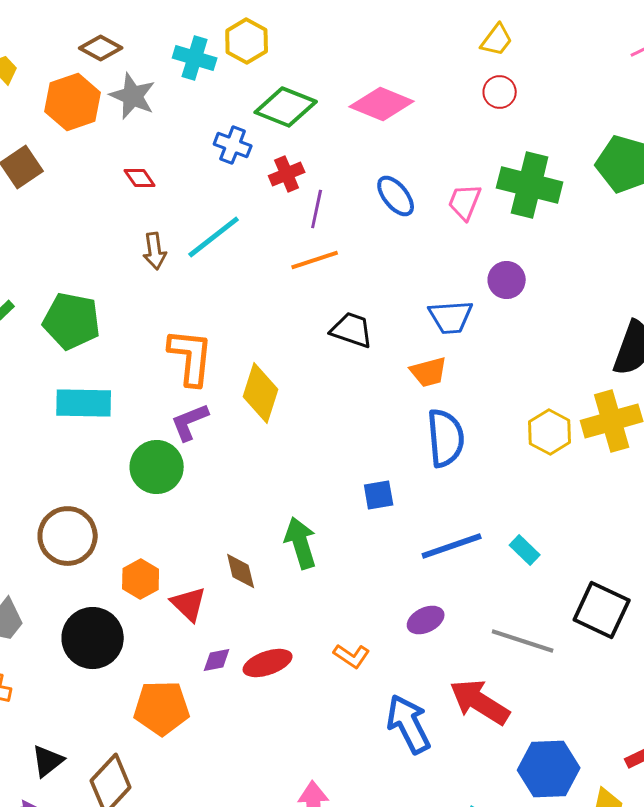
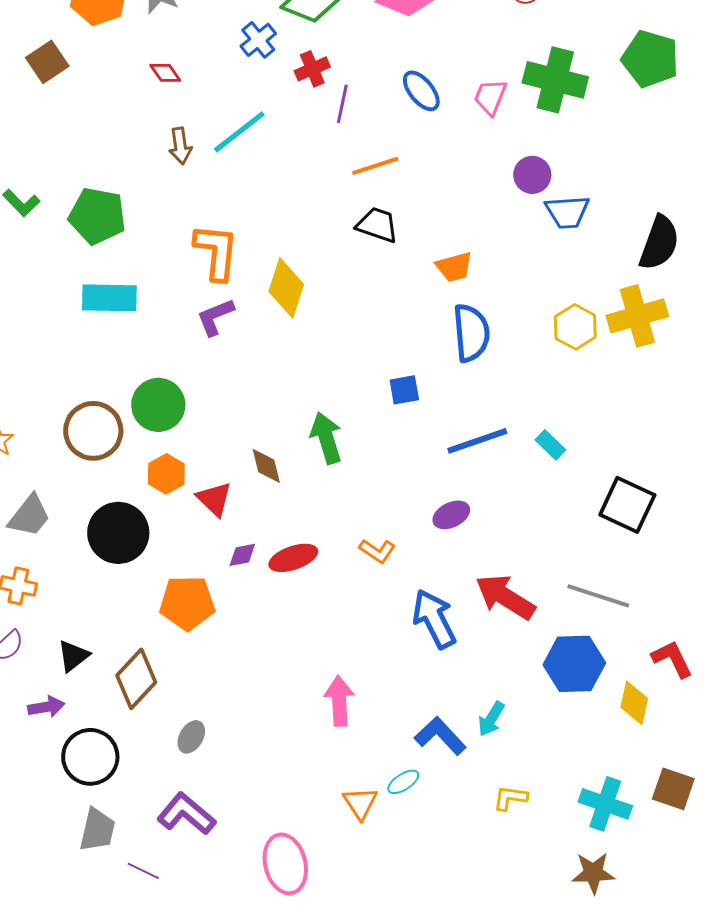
blue cross: (233, 145) -> (258, 40), turned 30
orange line: (315, 260) -> (375, 166), moved
blue trapezoid: (451, 317) -> (567, 212), moved
green circle: (157, 467) -> (158, 405), moved
gray line: (523, 641) -> (598, 596), moved

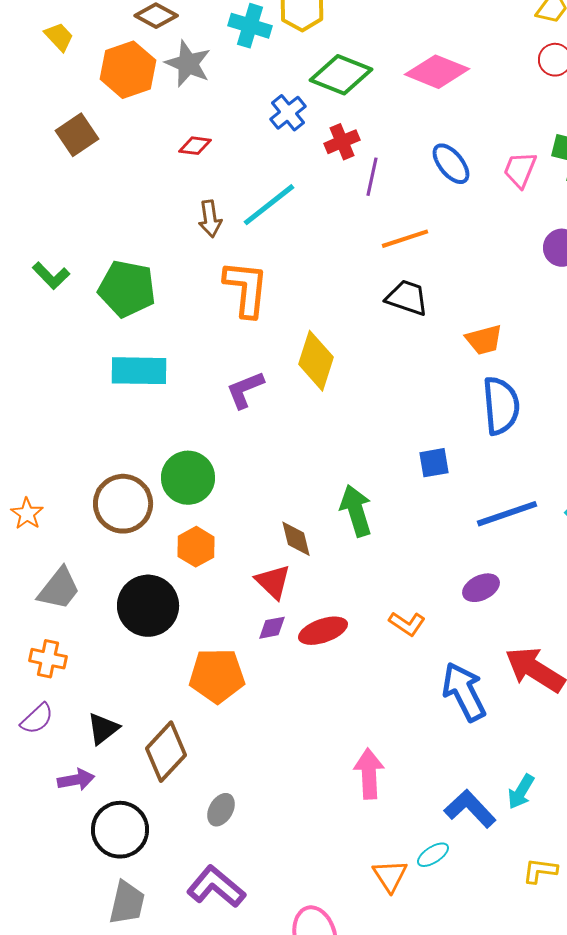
red diamond: (165, 73) -> (195, 146), turned -48
orange L-shape: (216, 252) -> (246, 289), moved
red triangle: (214, 499) -> (273, 582), moved

